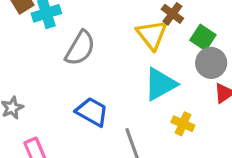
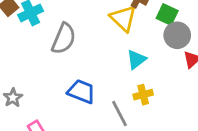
cyan triangle: (160, 84) -> (136, 60), size x0.7
yellow cross: (183, 124) -> (143, 95), moved, turned -30

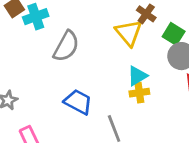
yellow cross: (143, 95) -> (139, 93), moved

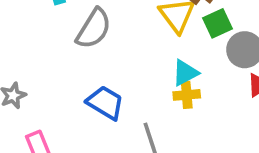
green square: (174, 34) -> (217, 23), moved, turned 30

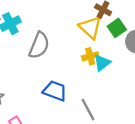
yellow cross: (187, 95) -> (90, 56), moved

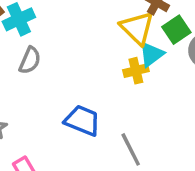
gray semicircle: (39, 45) -> (30, 60), moved, size x0.7
cyan triangle: (102, 63) -> (151, 54), moved

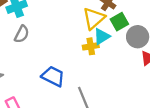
yellow triangle: (137, 28) -> (94, 18), turned 30

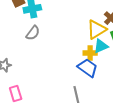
blue trapezoid: (53, 76) -> (88, 68), moved

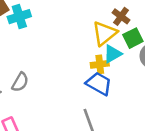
gray semicircle: (33, 33) -> (20, 82), moved

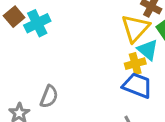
cyan triangle: (113, 54) -> (148, 50), turned -42

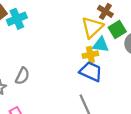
cyan triangle: (148, 50) -> (101, 45), turned -36

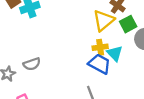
cyan triangle: (101, 45) -> (115, 53), moved, turned 35
gray semicircle: (22, 76) -> (32, 64), turned 42

